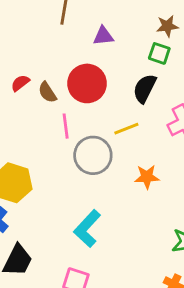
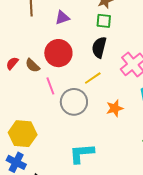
cyan L-shape: (87, 229) -> (82, 153), turned 56

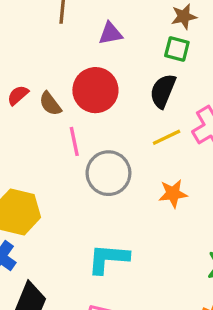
yellow line: (93, 78) -> (167, 137), moved

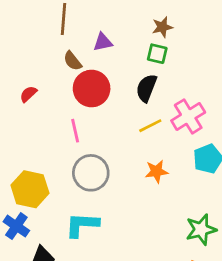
brown semicircle: (50, 104) -> (73, 61), moved
gray circle: (108, 173) -> (91, 173), moved
cyan L-shape: (108, 259) -> (82, 225), moved

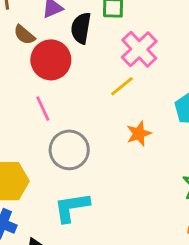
black semicircle: (146, 88) -> (81, 28), moved
pink cross: (188, 116) -> (139, 49), moved

